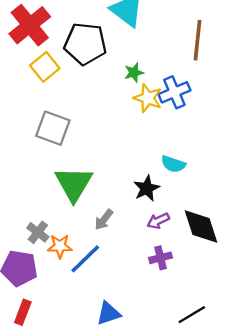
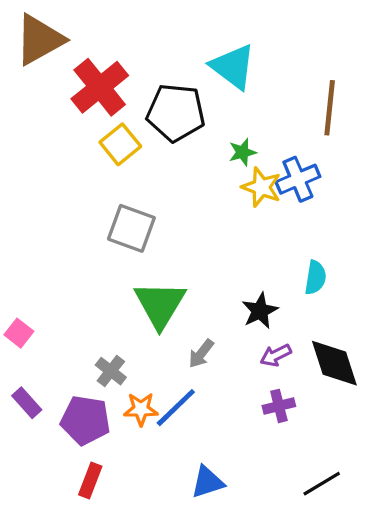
cyan semicircle: (173, 164) -> (315, 278), moved, turned -100
orange star: (60, 246) -> (141, 409), moved

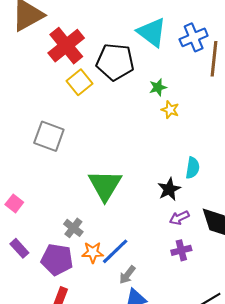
blue cross: (298, 179) -> (194, 37), moved
yellow star: (261, 187) -> (170, 110), size x0.7
gray square: (131, 228) -> (49, 136), moved
cyan semicircle: (315, 278) -> (193, 168), moved
gray arrow: (201, 354) -> (127, 275), moved

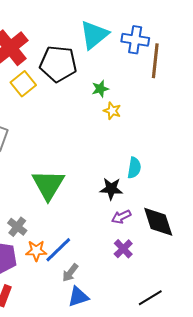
cyan triangle: (152, 32) -> (94, 35), turned 44
blue cross: (194, 37) -> (135, 40), turned 32
black star: (169, 189) -> (111, 189), turned 30
purple cross: (181, 250) -> (123, 249), turned -30

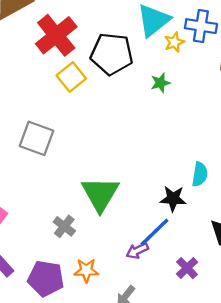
yellow star: (112, 111) -> (174, 42), moved, turned 30
purple arrow: (121, 217) -> (137, 251), moved
gray cross: (17, 227) -> (64, 226), moved
blue line: (58, 250) -> (155, 232), moved

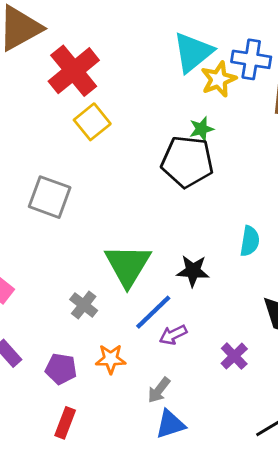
yellow star: (174, 42) -> (219, 79), size x1.4
black pentagon: (112, 54) -> (187, 162), moved
black star: (173, 199) -> (193, 271), moved
blue line: (155, 232) -> (153, 312), moved
purple pentagon: (46, 279) -> (61, 369), size x0.7

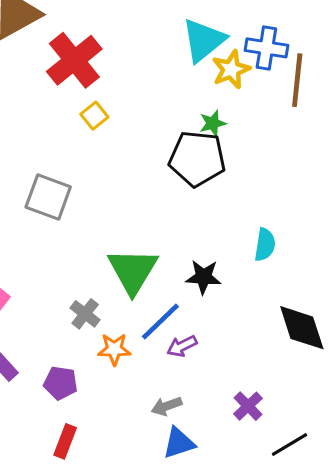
yellow square: (92, 122) -> (94, 116), size x0.7
purple cross: (234, 356) -> (248, 406), moved
orange star: (111, 359) -> (114, 349), moved
gray arrow: (159, 390) -> (167, 406), turned 32

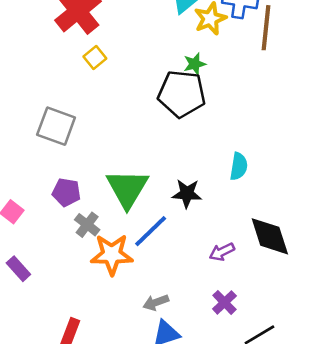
purple arrow: (182, 346) -> (222, 252), moved
orange star: (114, 349) -> (112, 254), size x1.5
purple pentagon: (60, 383) -> (66, 192), moved

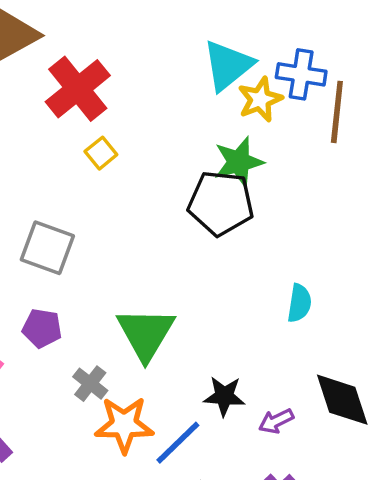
green star: (195, 64) -> (239, 162), size x1.6
purple pentagon: (66, 192) -> (42, 328), moved
black star: (187, 194) -> (224, 396), moved
blue line: (151, 231) -> (178, 443), moved

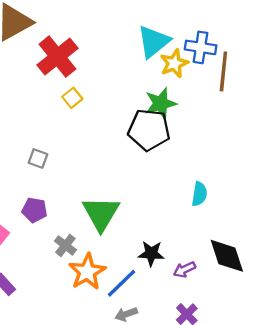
gray square: (47, 248) -> (38, 158), size x0.6
orange star: (124, 425) -> (87, 272), turned -30

